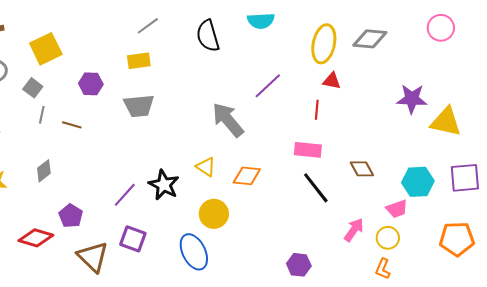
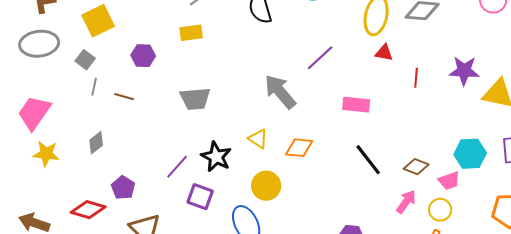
gray trapezoid: (139, 106) -> (195, 99), moved
red line: (317, 110) -> (416, 78), moved
pink rectangle: (308, 150) -> (356, 105), moved
brown diamond: (362, 169) -> (416, 167), moved, turned -40
purple square: (133, 239) -> (200, 197), moved

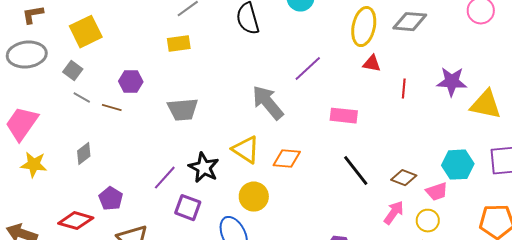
purple hexagon: (143, 56) -> (131, 82), moved
gray line: (94, 87) -> (82, 98), turned -72
yellow triangle: (258, 139) -> (246, 150), size x1.4

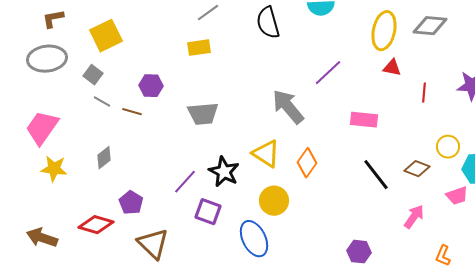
orange diamond: (287, 159) -> (307, 163), turned -60
brown diamond: (404, 178) -> (417, 169), moved
yellow circle: (428, 221) -> (448, 147), moved

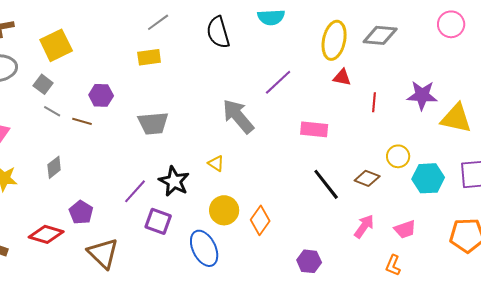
yellow triangle: (266, 154) -> (216, 163), size x0.6
orange diamond: (307, 163) -> (260, 220), moved
pink trapezoid: (457, 196) -> (405, 229), moved

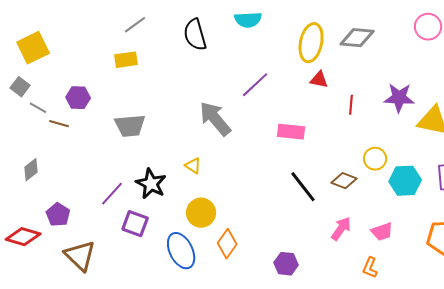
gray line: (52, 111) -> (38, 108), moved
orange diamond: (260, 220) -> (227, 244), moved

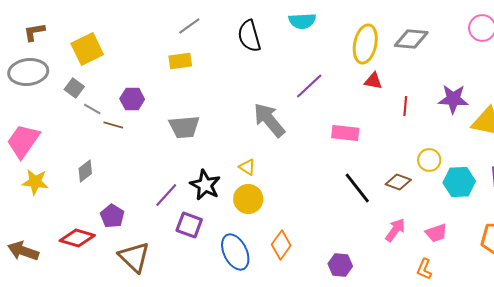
yellow circle: (201, 213) -> (248, 199), moved

